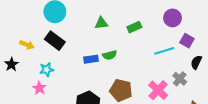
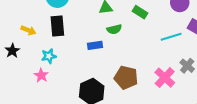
green rectangle: (134, 27) -> (140, 12), turned 56
black rectangle: (55, 41) -> (57, 26), turned 48
green semicircle: (110, 55) -> (114, 29), moved

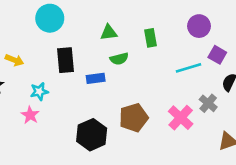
green rectangle: (140, 12) -> (151, 38), turned 48
black rectangle: (57, 26) -> (65, 60), moved
brown pentagon: (126, 78) -> (134, 118), turned -30

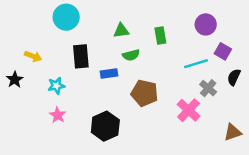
gray cross: (208, 103) -> (208, 88), moved
pink star: (30, 115) -> (58, 115), moved
brown pentagon: (134, 118) -> (144, 93), moved, turned 30

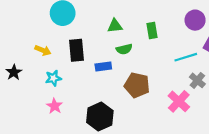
yellow arrow: (33, 56) -> (43, 50), moved

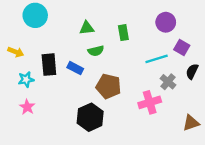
black rectangle: (77, 50) -> (49, 65), moved
blue rectangle: (103, 67) -> (75, 68), turned 35
pink cross: (179, 101) -> (150, 102), turned 30
black hexagon: (100, 116) -> (90, 117), moved

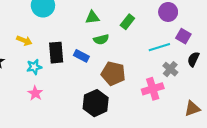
green rectangle: (123, 33) -> (127, 22), turned 48

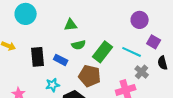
green rectangle: (127, 22) -> (103, 52), moved, size x1.5
cyan line: (159, 47) -> (132, 52), turned 42
black semicircle: (193, 59) -> (163, 63), turned -40
cyan star: (34, 67) -> (53, 85), moved

